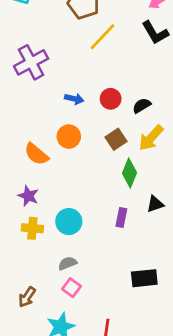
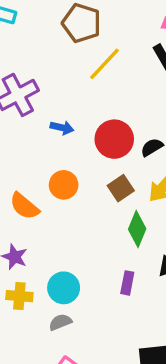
blue arrow: (74, 99) -> (62, 128), moved
red circle: (111, 99) -> (114, 139), size x1.5
gray semicircle: (67, 263) -> (60, 322), moved

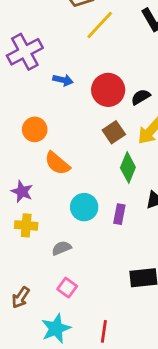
orange circle: (64, 185) -> (35, 129), moved
orange semicircle: (24, 206) -> (57, 163), moved
cyan circle: (64, 288) -> (84, 207), moved

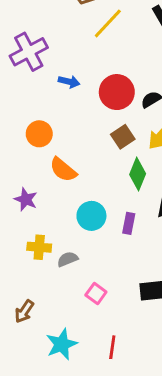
yellow cross: (26, 225) -> (39, 247), moved
pink square: (67, 288) -> (96, 293), moved

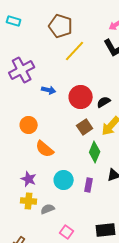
purple star: (26, 199) -> (29, 179), moved

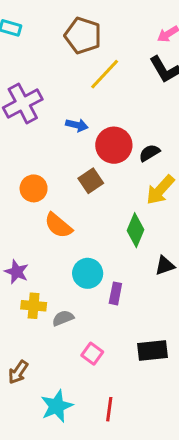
blue arrow: (49, 90) -> (77, 125), moved
brown square: (85, 127) -> (91, 181), moved
purple star: (29, 179) -> (17, 272), moved
purple rectangle: (89, 185) -> (115, 293), moved

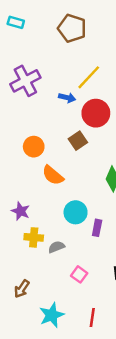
yellow line: (105, 74) -> (89, 77), moved

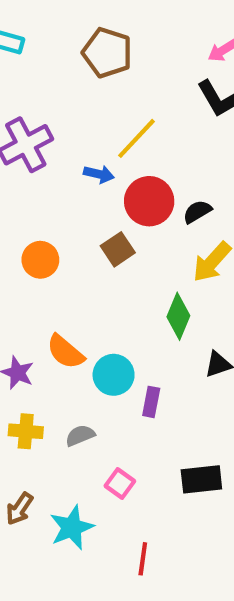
orange semicircle: (53, 175) -> (65, 352), moved
yellow cross: (34, 237) -> (26, 431), moved
cyan star: (52, 315) -> (72, 527), moved

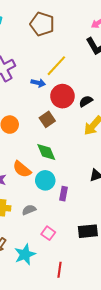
green diamond: (178, 316) -> (46, 152), moved, turned -45

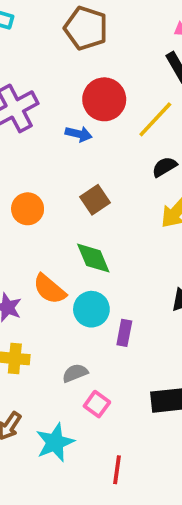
yellow line: (56, 66) -> (155, 119), moved
red circle: (62, 96) -> (104, 99), moved
gray semicircle: (29, 210) -> (75, 373), moved

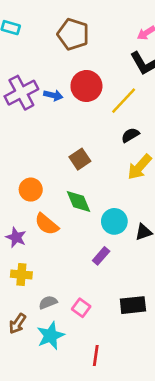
blue arrow: (79, 134) -> (53, 95), moved
orange circle: (28, 209) -> (31, 190), moved
cyan circle: (91, 309) -> (114, 221), moved
purple rectangle: (124, 333) -> (101, 256), turned 30
gray semicircle: (75, 373) -> (48, 302), moved

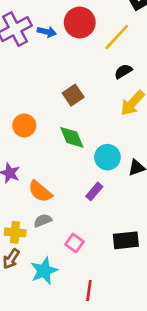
orange semicircle: (47, 224) -> (40, 191), moved
yellow cross: (21, 275) -> (15, 232), moved
gray semicircle: (48, 302) -> (43, 221), moved

